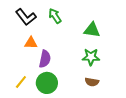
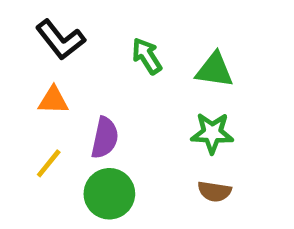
green arrow: (55, 16) -> (147, 56), moved
orange triangle: (31, 43) -> (53, 100), moved
yellow line: (21, 82) -> (49, 163), moved

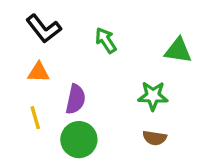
green triangle: (214, 70) -> (178, 50), moved
yellow line: (49, 163) -> (35, 118), turned -55

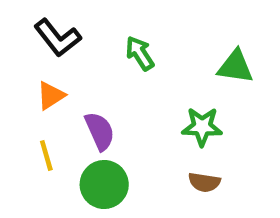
orange triangle: (39, 72) -> (51, 96), turned -35
purple semicircle: (76, 99) -> (100, 131), turned -36

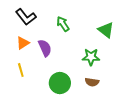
green triangle: (235, 67) -> (106, 30), turned 30
purple semicircle: (100, 131) -> (45, 48), moved
green circle: (104, 184) -> (60, 83), moved

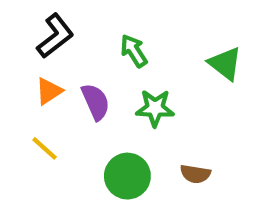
black L-shape: (26, 17) -> (55, 36), turned -90
green star: (91, 57) -> (155, 108), moved
yellow line: (21, 70) -> (45, 148), turned -32

